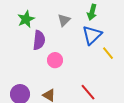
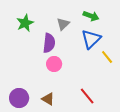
green arrow: (92, 12) -> (91, 16), turned -84
purple semicircle: (39, 40) -> (49, 43), moved

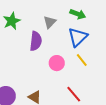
yellow line: (107, 57) -> (82, 60), moved
pink circle: (54, 64) -> (57, 63), moved

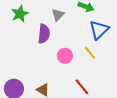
blue triangle: (78, 37) -> (99, 30), moved

